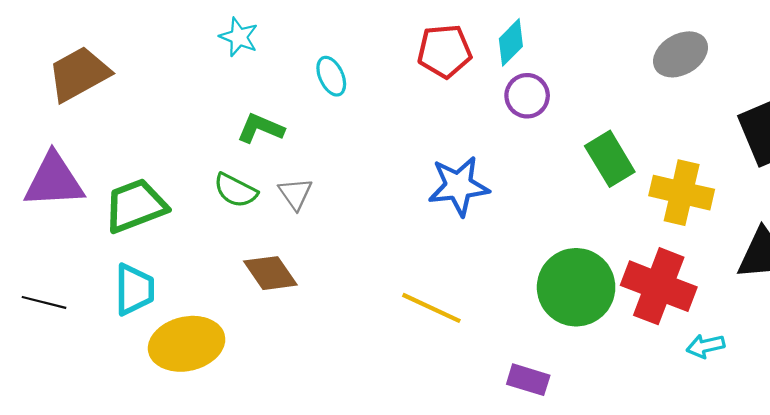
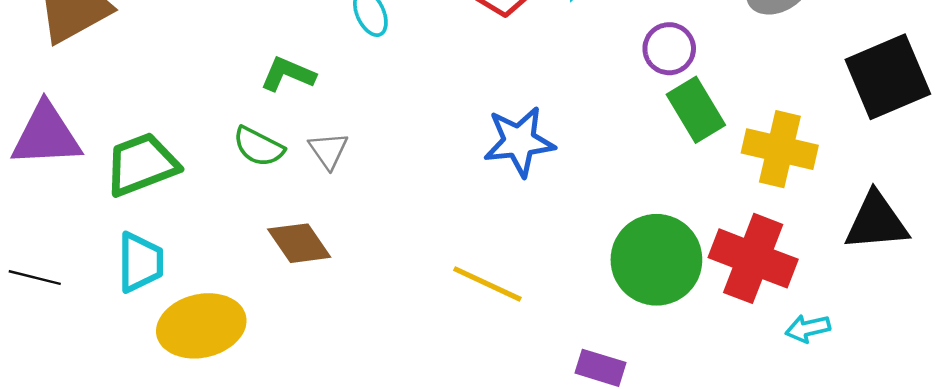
purple circle: (527, 96) -> (669, 49), moved

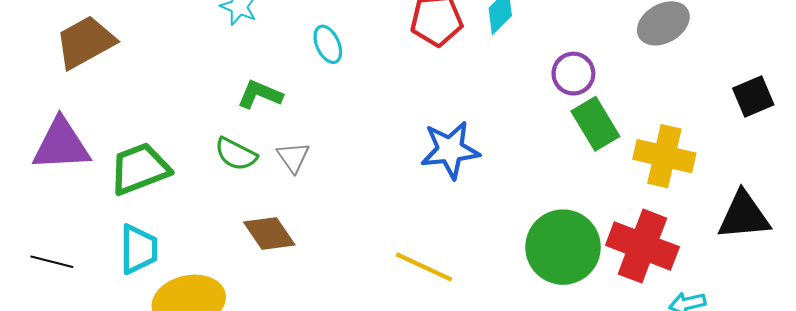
black square: (888, 77) -> (753, 97), size x0.6

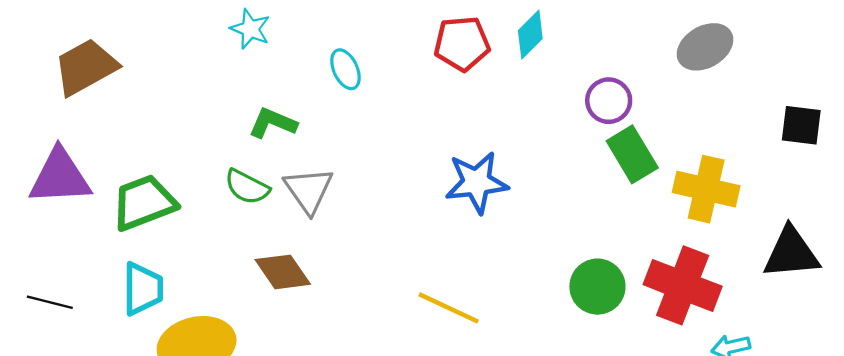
black square: (753, 97) -> (801, 125), turned 30
gray triangle: (293, 157) -> (309, 190), size x1.4
green circle: (563, 247) -> (597, 287), size x0.7

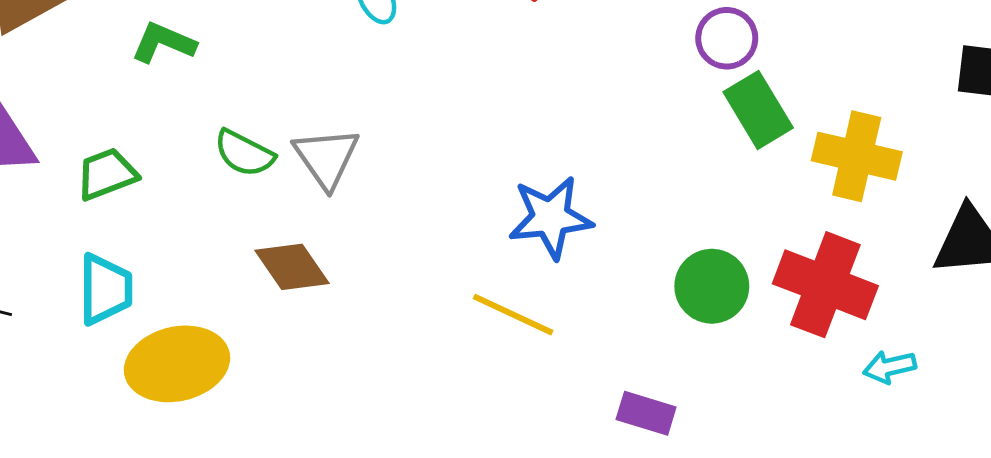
green L-shape: (273, 123) -> (164, 43), moved
blue star: (477, 182) -> (550, 217), moved
green trapezoid: (144, 203) -> (107, 174), size x0.7

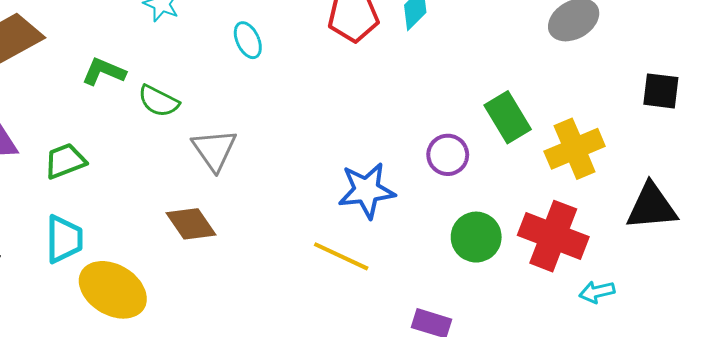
purple circle: (727, 38) -> (448, 155), moved
green semicircle: (244, 153) -> (158, 101), moved
yellow cross: (857, 156) -> (575, 149), turned -36
yellow ellipse: (177, 364) -> (113, 290), turned 44

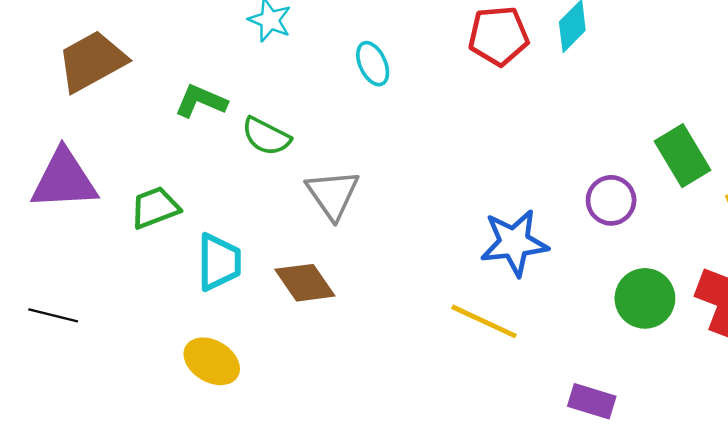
cyan trapezoid: (64, 239) -> (219, 262), moved
yellow ellipse: (113, 290) -> (212, 361), size x0.7

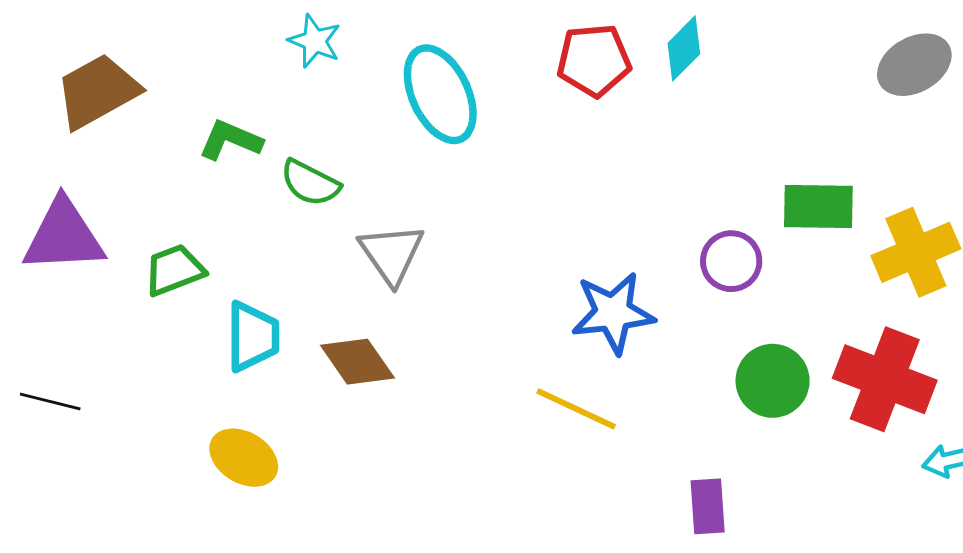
cyan ellipse: (373, 64) -> (440, 94), size x1.8
green rectangle: (682, 156) -> (818, 207), turned -58
purple rectangle: (592, 401) -> (708, 506), turned 69

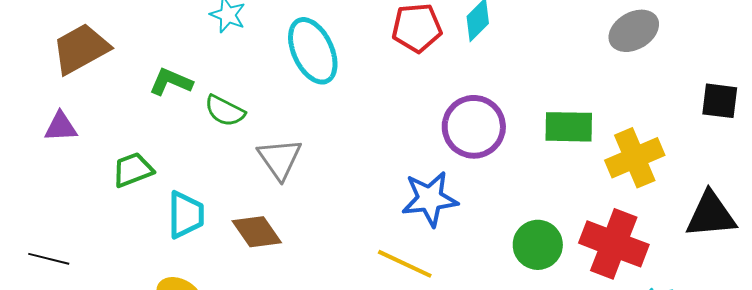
purple triangle: (64, 236) -> (61, 127), moved, size x0.6
purple circle: (731, 261) -> (474, 127), moved, size x1.5

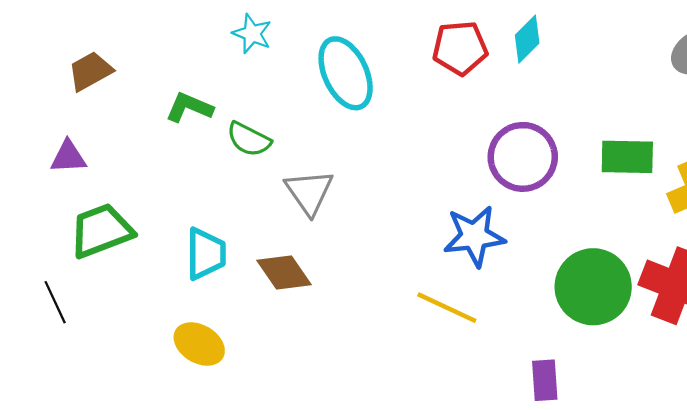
brown trapezoid: (81, 49) -> (90, 71), size x0.7
green trapezoid: (133, 170) -> (101, 231), moved, size x1.4
green circle: (538, 245) -> (593, 287), size x1.4
black line: (49, 259) -> (55, 302), turned 51

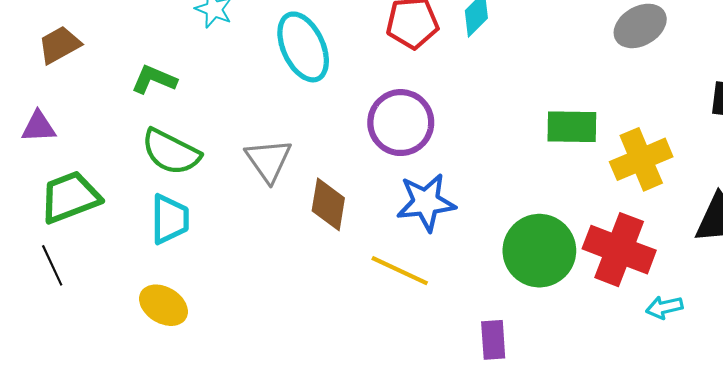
green semicircle: (249, 139) -> (171, 152), moved, size x1.4
purple circle: (523, 157) -> (401, 123), moved
brown diamond: (284, 272) -> (328, 204), moved, turned 44
black line: (55, 302) -> (52, 265), moved

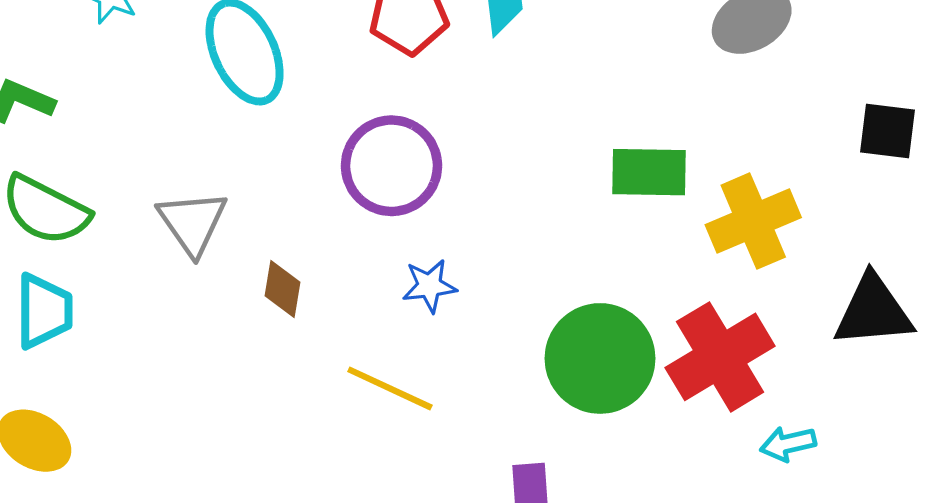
blue star: (426, 202) -> (429, 286), size x0.6
brown diamond: (328, 204) -> (282, 289), size x0.7
red cross: (619, 250) -> (720, 357), turned 38

